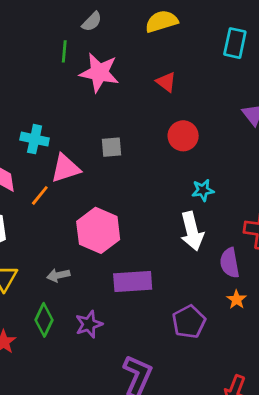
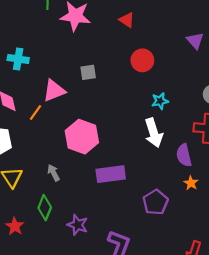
cyan cross: (35, 139) -> (18, 59), moved
gray arrow: (58, 275) -> (54, 173), turned 77
purple star: (89, 324) -> (78, 225), moved, turned -30

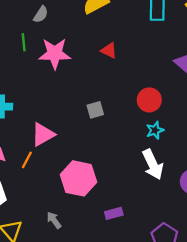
red circle: (142, 60) -> (149, 100), moved
gray square: (88, 72) -> (95, 110), moved
purple rectangle: (111, 174) -> (114, 213), size x0.6

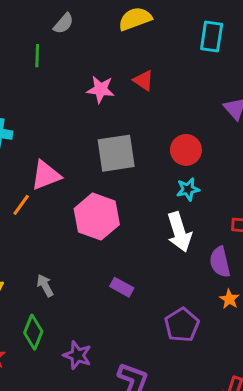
pink star: (55, 54) -> (101, 89), moved, size x0.7
gray square: (95, 110) -> (116, 153), size x1.8
pink hexagon: (78, 178) -> (97, 217), moved
purple rectangle: (114, 213) -> (122, 287), turned 36

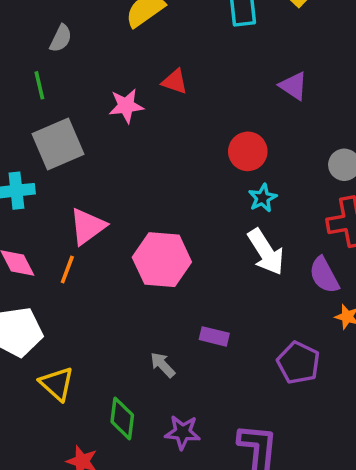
gray square: (116, 153) -> (58, 144), moved
gray arrow: (45, 285) -> (163, 365), moved

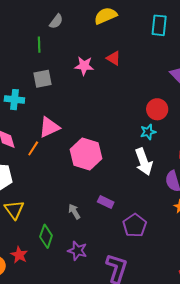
gray square: (58, 144) -> (42, 79), size x0.7
red circle: (248, 151) -> (157, 109), moved
purple pentagon: (298, 363) -> (135, 225), moved

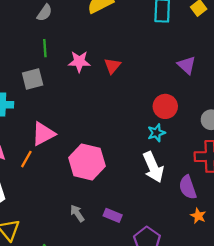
green line: (39, 45) -> (45, 48), moved
red triangle: (114, 58) -> (112, 66), moved, turned 42
gray arrow: (74, 211) -> (77, 213), moved

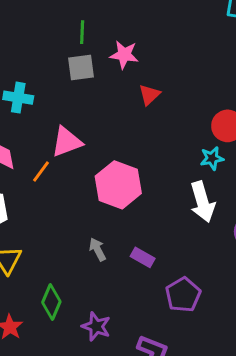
red triangle: (112, 66) -> (149, 95), moved
gray square: (33, 79) -> (81, 68), moved

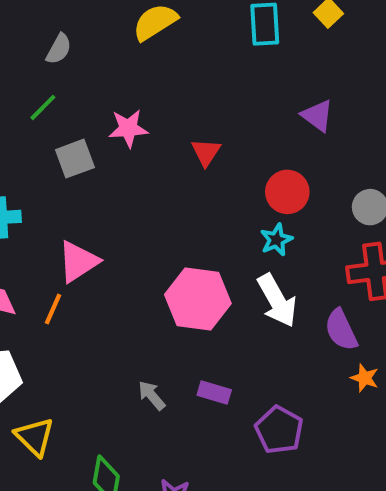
green line: (82, 32) -> (43, 107), moved, turned 55
red triangle: (149, 95) -> (206, 152), moved
pink hexagon: (118, 185) -> (198, 299), moved

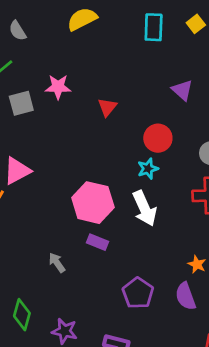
gray semicircle: (59, 49) -> (18, 31), turned 114
purple semicircle: (341, 330) -> (186, 296), moved
purple rectangle: (214, 393) -> (97, 242), moved

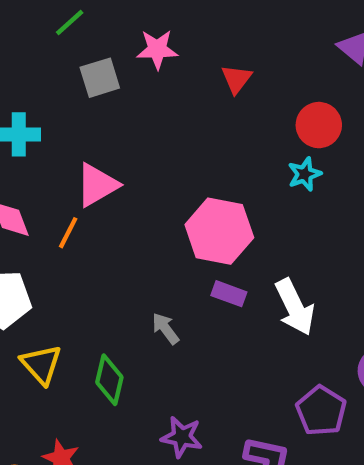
white arrow: (145, 208) -> (295, 307), moved
purple pentagon: (138, 293) -> (321, 411), moved
green diamond: (22, 315) -> (109, 380), moved

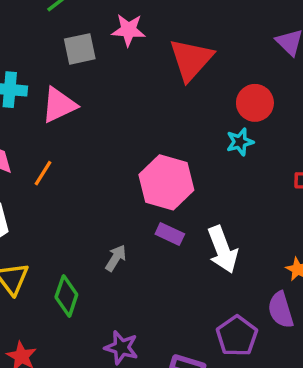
red triangle: (237, 79) -> (191, 60), size x1.8
pink triangle: (97, 185) -> (59, 105), moved
gray arrow: (166, 329) -> (116, 258), turned 64

